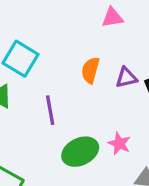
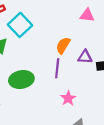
purple line: (50, 110) -> (57, 68), moved
green ellipse: (80, 152) -> (21, 79), moved

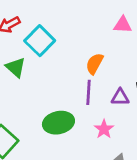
purple triangle: (85, 57) -> (120, 97), moved
green ellipse: (21, 79) -> (58, 123), moved

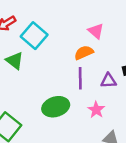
pink triangle: (123, 25) -> (96, 31), moved, turned 42
orange semicircle: (95, 64) -> (84, 53), turned 42

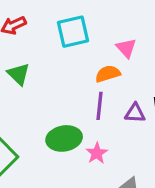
cyan square: (34, 36) -> (73, 32), moved, turned 30
pink star: (96, 110) -> (97, 153), moved

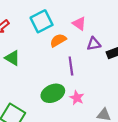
orange semicircle: (108, 74) -> (58, 40), moved
purple triangle: (135, 113) -> (94, 44), moved

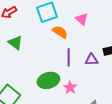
orange semicircle: (58, 40) -> (60, 32), turned 56
purple triangle: (94, 44) -> (92, 60), moved

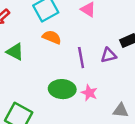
orange semicircle: (60, 32) -> (52, 37), moved
green ellipse: (48, 80) -> (62, 89), turned 30

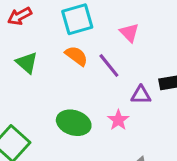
purple line: (81, 58) -> (109, 65), moved, turned -42
pink star: (89, 93) -> (118, 120), moved

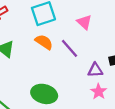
pink star: (118, 120) -> (99, 92), moved

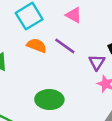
purple triangle: (95, 70) -> (97, 62), turned -42

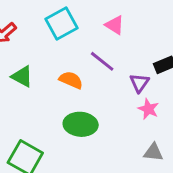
orange semicircle: (37, 45) -> (71, 80), moved

